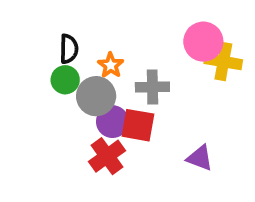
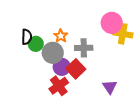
black semicircle: (69, 49) -> (27, 37), moved
red square: (138, 125) -> (76, 69), turned 36
purple triangle: (200, 158) -> (110, 87), turned 35

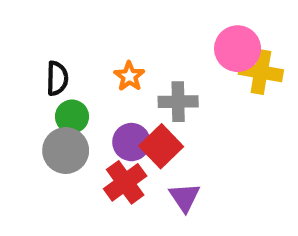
green circle: (36, 44) -> (72, 117), moved
gray circle: (53, 53) -> (66, 151), moved
purple triangle: (110, 87) -> (184, 197), moved

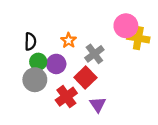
gray cross: (178, 102) -> (94, 54), turned -36
purple circle: (131, 142) -> (56, 64), moved

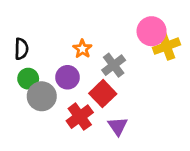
yellow cross: (138, 38) -> (166, 46), turned -30
black semicircle: (30, 42) -> (21, 49), moved
green circle: (38, 62) -> (28, 79), moved

